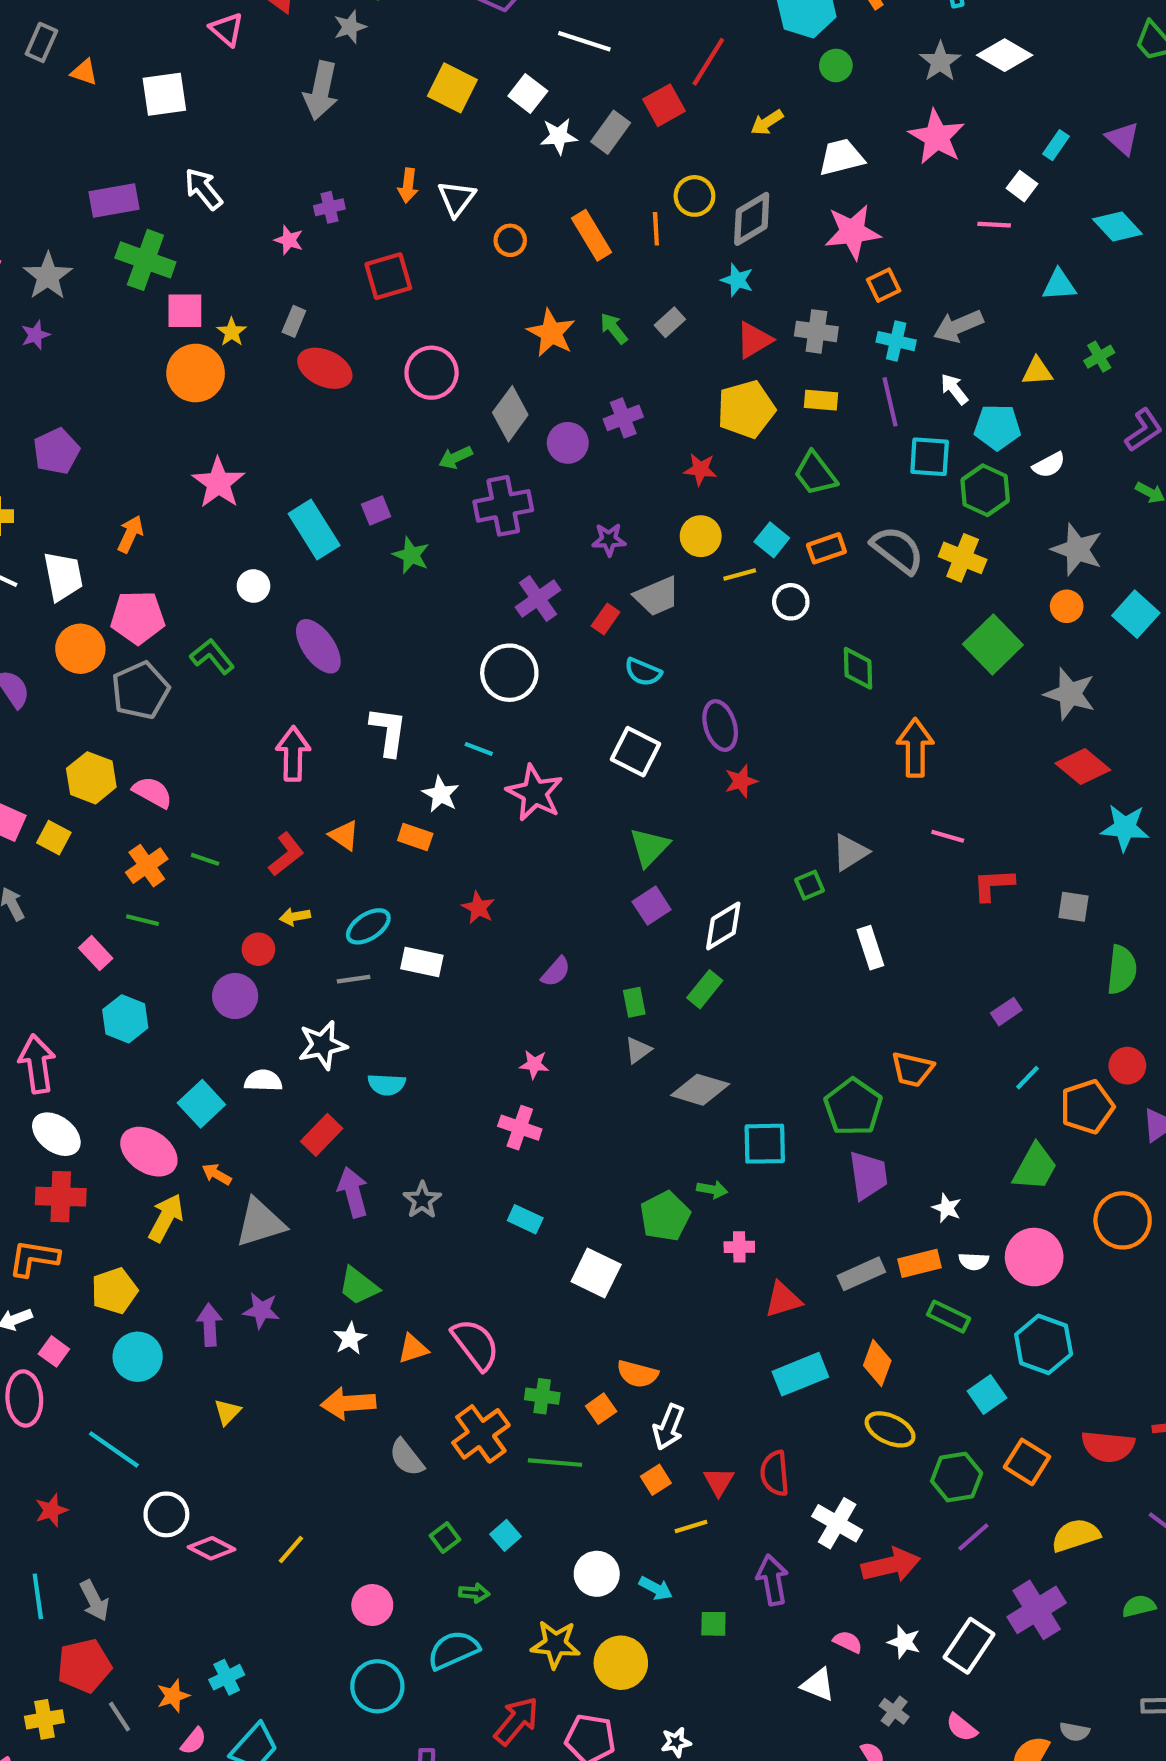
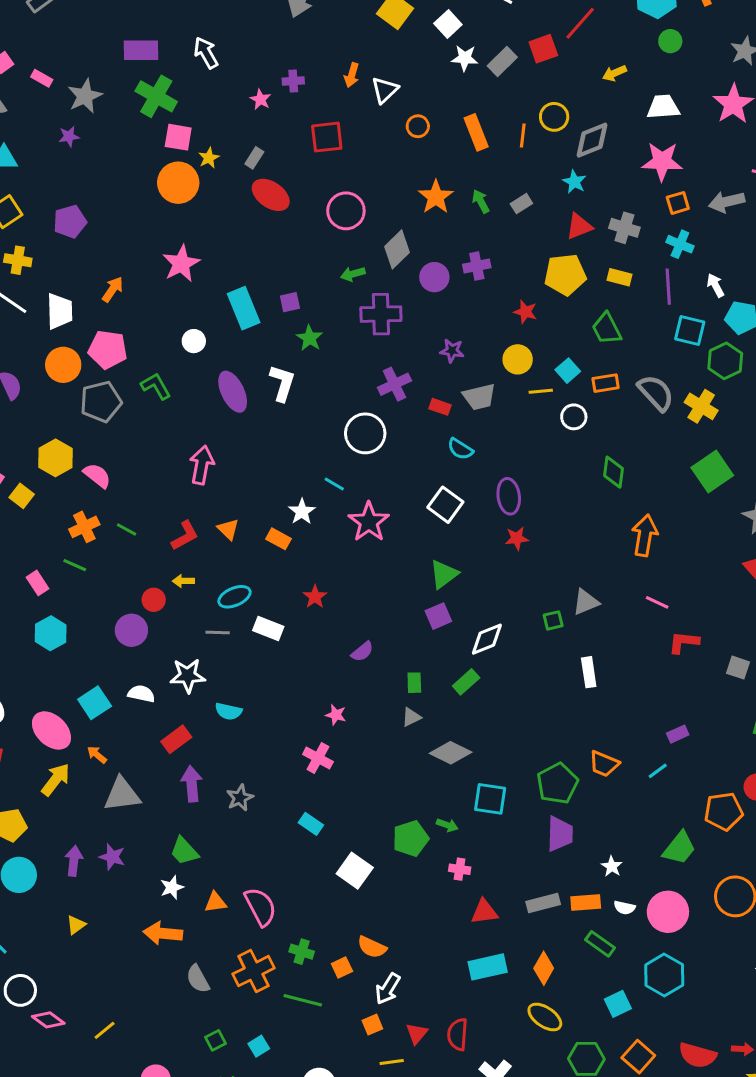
gray arrow: (958, 326) -> (727, 202), moved
red rectangle: (606, 619) -> (440, 407), turned 65
white L-shape: (388, 731) -> (282, 383), moved
cyan line: (1028, 1078) -> (658, 771), moved

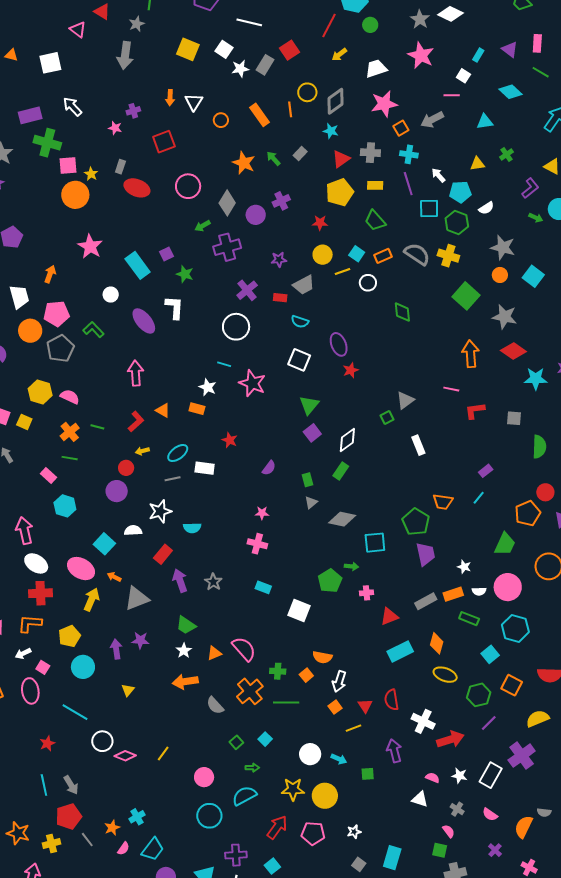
red line: (580, 23) -> (329, 25), moved
orange arrow: (645, 535) -> (470, 354), moved

